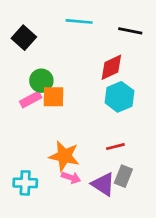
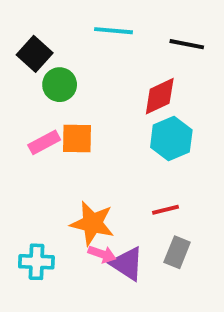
green circle: (41, 81) -> (60, 85), moved
purple triangle: (103, 184) -> (127, 264), moved

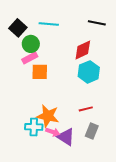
cyan line: (114, 31) -> (49, 24), moved
pink rectangle: (44, 142) -> (30, 58), moved
cyan cross: (36, 262) -> (34, 127), moved

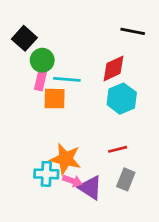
cyan line: (49, 24) -> (67, 79), moved
pink rectangle: (30, 58) -> (41, 79), turned -49

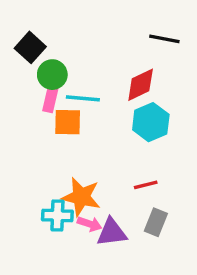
purple triangle: (90, 188) -> (112, 232), turned -40

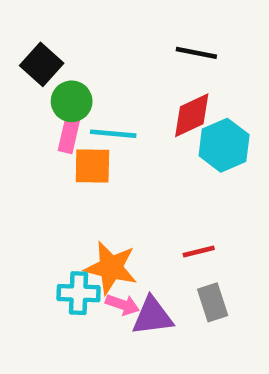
black line: (164, 39) -> (196, 53), moved
cyan hexagon: (151, 122) -> (224, 145), moved
gray rectangle: (156, 222) -> (213, 302), turned -40

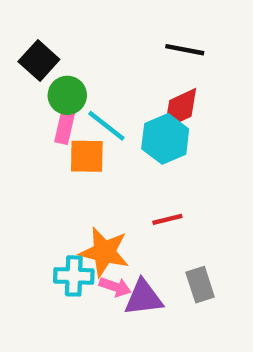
cyan line: (113, 134) -> (106, 126), turned 33
cyan hexagon: (224, 145) -> (165, 139), moved
red line: (199, 252) -> (167, 219), moved

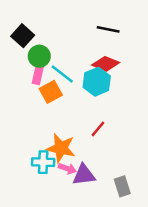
red diamond: (180, 108) -> (106, 64), turned 48
orange square: (87, 156) -> (51, 92), turned -30
red line: (167, 219) -> (98, 129), turned -36
gray rectangle: (200, 285) -> (122, 186), moved

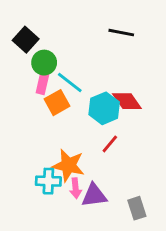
red diamond: (106, 64) -> (127, 101), moved, turned 32
cyan hexagon: (97, 82) -> (104, 108), moved
pink arrow: (67, 169) -> (76, 188), turned 66

